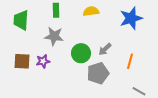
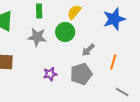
yellow semicircle: (91, 11) -> (74, 12), turned -42
green circle: (81, 53) -> (65, 32), moved
purple star: (43, 61) -> (50, 74), moved

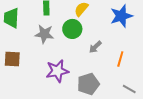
purple star: (50, 74) -> (57, 71), size x1.6
gray pentagon: (81, 74) -> (88, 84), moved

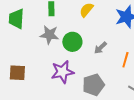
green circle: (72, 29) -> (72, 42), moved
brown square: (12, 59) -> (17, 73), moved

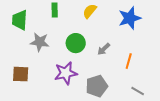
gray star: (49, 35) -> (40, 42), moved

